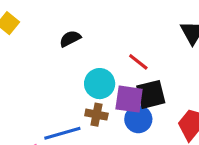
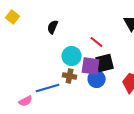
black semicircle: (70, 39) -> (53, 27), turned -40

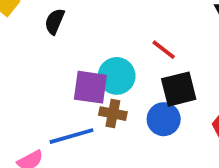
black semicircle: (53, 27) -> (55, 21), moved
purple square: (91, 66) -> (90, 87), moved

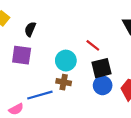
purple square: (90, 87) -> (22, 55), moved
blue circle: (164, 119) -> (103, 85), moved

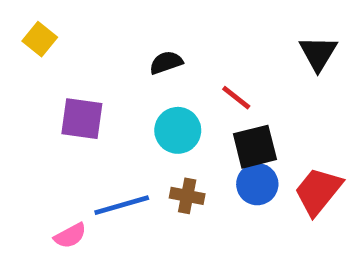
black semicircle: (30, 29) -> (166, 63), moved, turned 48
brown cross: (64, 82) -> (187, 196), moved

